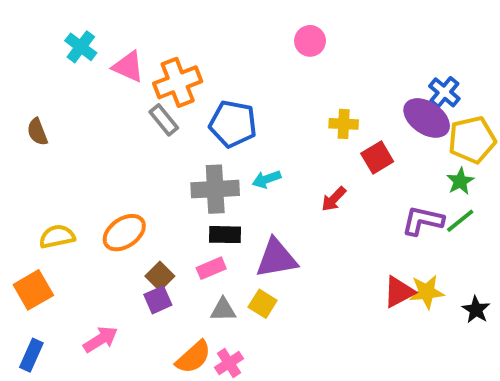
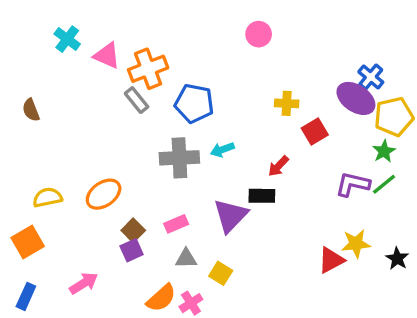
black rectangle: (225, 235) -> (262, 196), moved
purple triangle: (276, 258) -> (231, 216), turned -36
red triangle: (399, 292) -> (331, 260), moved
yellow square: (263, 304) -> (221, 273), moved

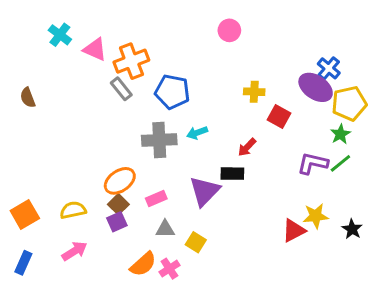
red square: (315, 131) -> (279, 117), turned -30
orange ellipse: (104, 194) -> (120, 181), moved
yellow semicircle: (47, 197) -> (73, 210), moved

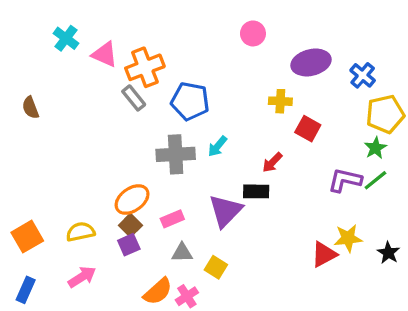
purple ellipse: (316, 87) -> (311, 62), moved, turned -48
cyan arrow: (197, 133) -> (217, 146), turned -30

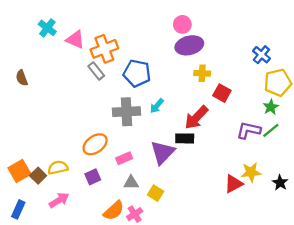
purple ellipse: (311, 62) -> (189, 45), moved
red arrow: (272, 162) -> (196, 118), size x1.6
brown square: (130, 225) -> (38, 176), moved

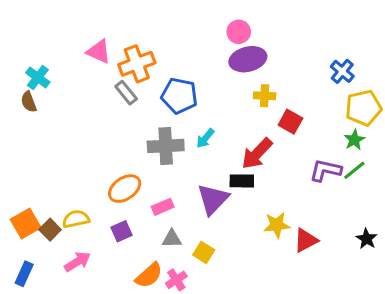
cyan cross: (47, 28) -> (38, 77), moved
yellow star: (251, 172) -> (277, 225), moved

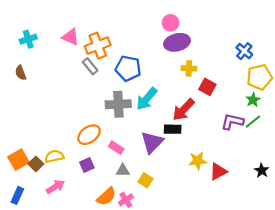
cyan cross: (38, 77) -> (28, 39), moved, turned 35
cyan arrow: (205, 138) -> (147, 99), size x1.6
pink rectangle: (163, 207) -> (116, 148), turned 56

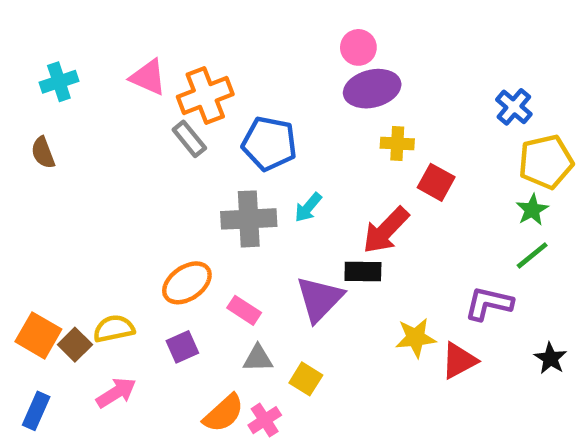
cyan arrow: (147, 99) -> (308, 207), size x0.6
purple L-shape: (232, 122) -> (489, 303), moved
orange square: (18, 160) -> (38, 335), turned -30

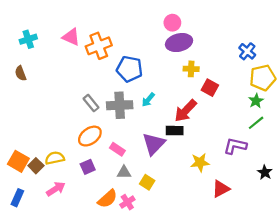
gray rectangle: (189, 139) -> (91, 103), moved
red triangle: (459, 361) -> (221, 189), moved

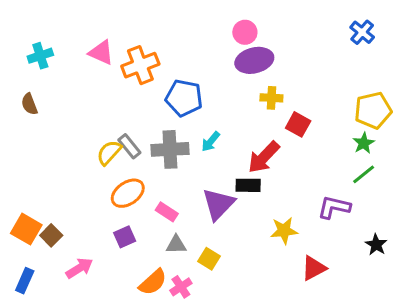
blue cross: (247, 51) -> (362, 32), moved
yellow semicircle: (55, 158) -> (109, 153), moved, turned -36

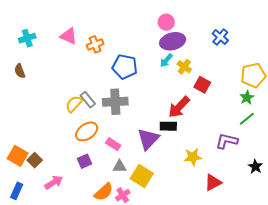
blue cross: (362, 32) -> (220, 37), moved
orange cross: (140, 65) -> (95, 44), size x0.7
yellow cross: (271, 98) -> (184, 67), turned 32
cyan arrow: (211, 142) -> (166, 60), moved
yellow square: (209, 259) -> (142, 176), size x1.5

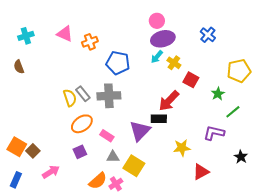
green star: (247, 98) -> (218, 94), moved
yellow semicircle: (74, 104) -> (70, 98), turned 120

